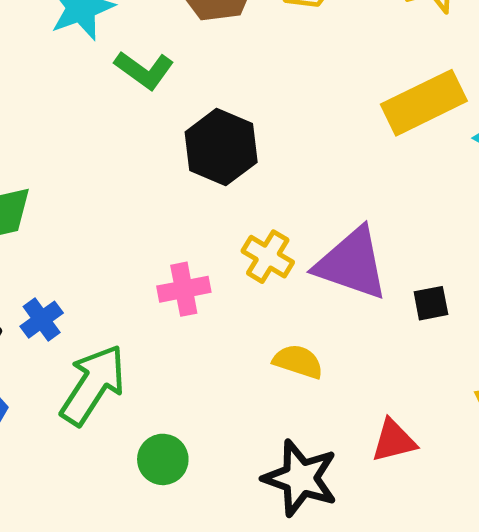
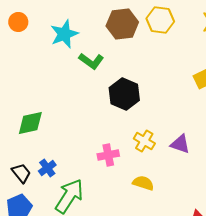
purple triangle: (352, 264) -> (180, 144), size x0.6
yellow semicircle: (298, 362) -> (143, 183), moved

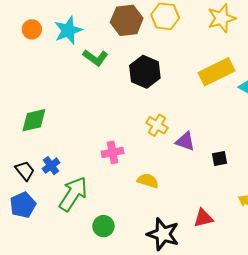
orange circle: (18, 22) -> (32, 29), moved
black hexagon: (124, 94) -> (145, 72), moved
yellow cross: (144, 141) -> (157, 125), moved

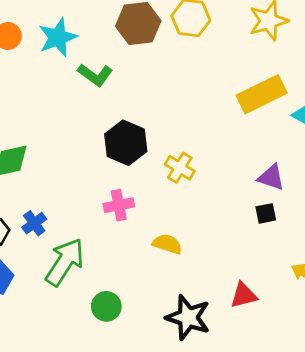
black hexagon: (145, 72) -> (126, 143), moved
purple triangle: (185, 141) -> (271, 177), moved

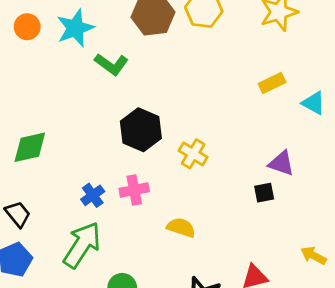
yellow rectangle: (262, 94) -> (272, 83), size x0.6
black square: (266, 213) -> (264, 193), moved
blue cross: (34, 223) -> (93, 195), moved

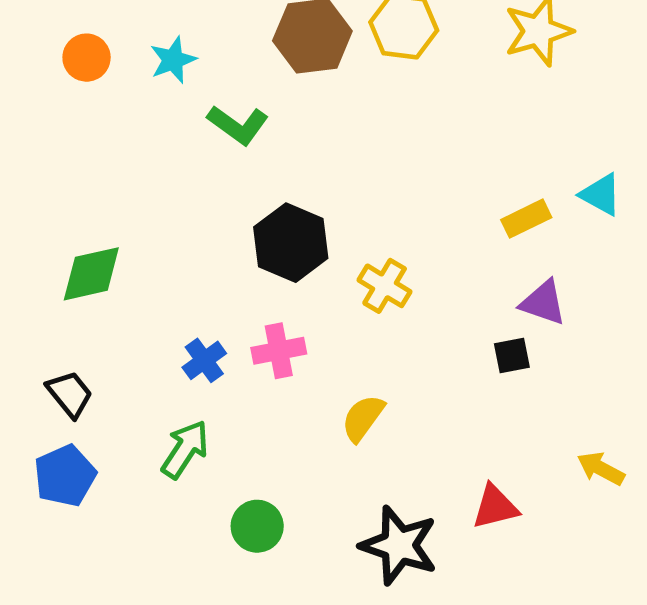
cyan star: (75, 28) -> (173, 60), size x0.7
yellow rectangle: (272, 83) -> (526, 219), moved
yellow semicircle: (181, 227) -> (363, 418), turned -72
green arrow: (82, 245) -> (185, 449), size x0.7

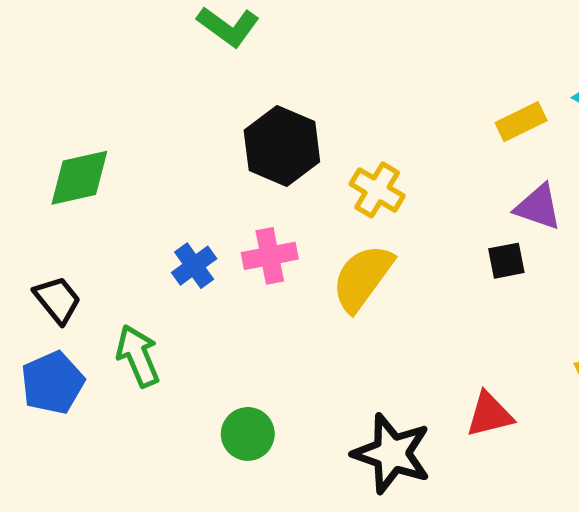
yellow semicircle: (363, 418) -> (362, 278), moved, size x1.4
green arrow: (185, 449) -> (138, 356), moved, turned -56

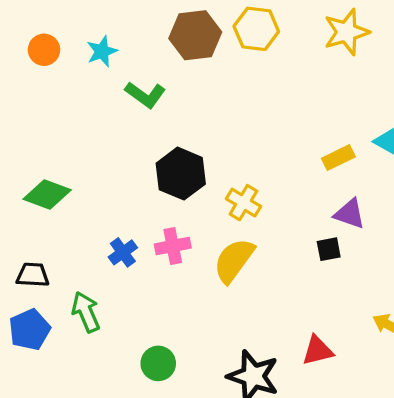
green diamond: (79, 178) -> (47, 195), turned 33
black trapezoid: (57, 300) -> (33, 275), turned -48

